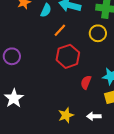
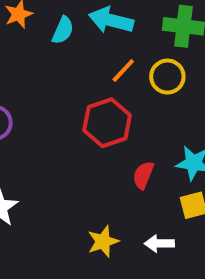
orange line: (60, 30) -> (123, 70), moved

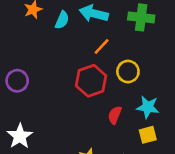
yellow circle: (167, 77) -> (128, 72), moved

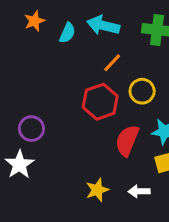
purple circle: (17, 81) -> (31, 129), moved
red semicircle: (115, 115) -> (127, 141), size x1.5

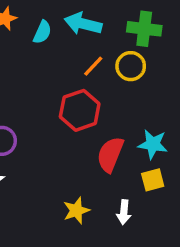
yellow circle: (142, 91) -> (131, 66), moved
white arrow: (139, 191) -> (124, 212), turned -84

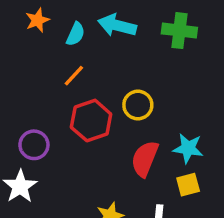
orange line: (93, 66) -> (74, 76), moved
yellow circle: (131, 66) -> (138, 105), moved
red hexagon: (80, 110) -> (91, 121), moved

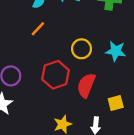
red hexagon: (91, 121) -> (56, 75), moved
cyan star: (188, 148) -> (116, 51), moved

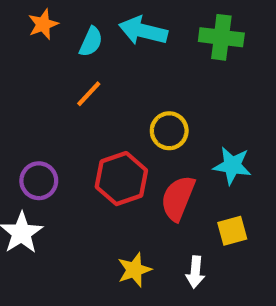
cyan star: (116, 51) -> (232, 166), moved

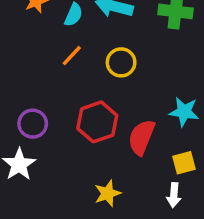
yellow circle: (169, 131) -> (121, 62), moved
white arrow: (195, 272) -> (174, 195), moved

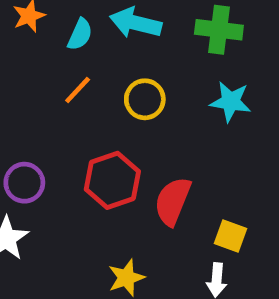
cyan star: (184, 112) -> (231, 102), moved
yellow square: (184, 163) -> (231, 236), turned 35

